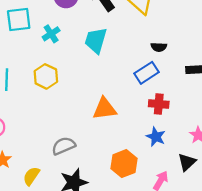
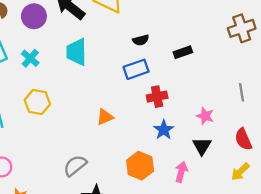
blue rectangle: (147, 73) -> (136, 69), turned 30
orange triangle: (105, 109) -> (105, 117), size x0.7
blue star: (156, 137) -> (164, 130), turned 30

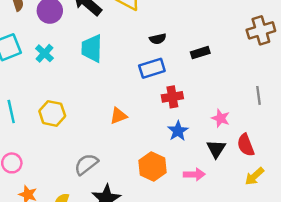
yellow hexagon: (37, 102) -> (52, 113), moved
red semicircle: (243, 139) -> (246, 145), moved
pink arrow: (181, 172) -> (194, 174), turned 72

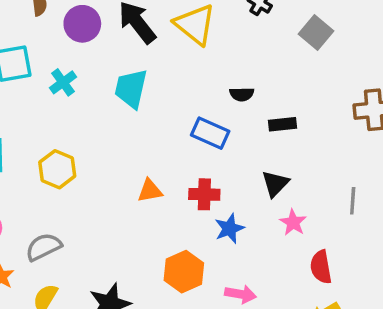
black semicircle: (158, 39) -> (242, 94), moved
blue rectangle: (152, 68) -> (210, 133), turned 30
red cross: (172, 97) -> (204, 194), moved
black triangle: (216, 149) -> (275, 184), moved
gray semicircle: (86, 164) -> (44, 247), moved

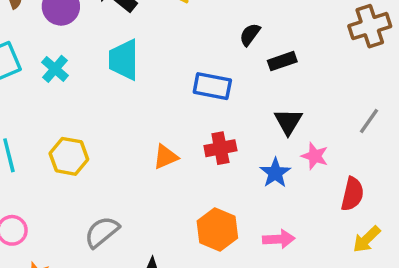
black semicircle: (242, 94) -> (250, 35), moved, turned 140
gray line: (353, 201) -> (369, 121), turned 44
blue star: (229, 228) -> (275, 173), moved
gray semicircle: (44, 247) -> (102, 232), moved
red semicircle: (321, 267) -> (352, 194), turned -144

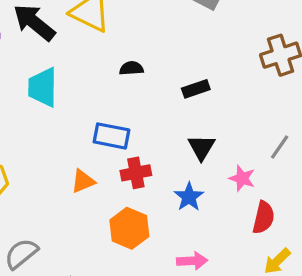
black semicircle: (250, 35) -> (131, 68), moved, turned 50
blue rectangle: (212, 86) -> (111, 136), moved
pink star: (315, 156) -> (242, 178), moved
orange hexagon: (217, 229) -> (129, 228), moved

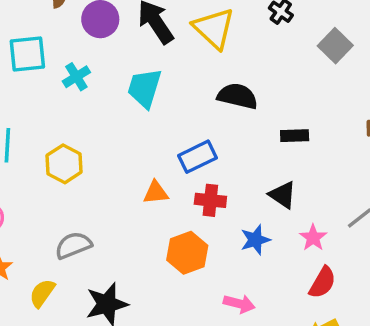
black semicircle: (131, 68) -> (237, 96), size x1.6
blue rectangle: (111, 136) -> (197, 157), turned -54
black triangle: (202, 147) -> (283, 195), turned -44

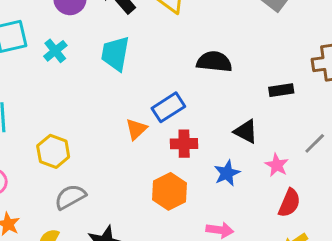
black semicircle: (237, 96) -> (214, 62), moved
black rectangle: (295, 136) -> (281, 90), moved
yellow hexagon: (64, 164) -> (53, 151), moved
orange triangle: (156, 193) -> (136, 129), moved, turned -30

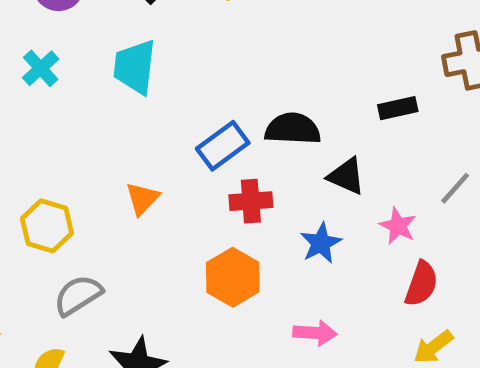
black semicircle: (214, 62) -> (293, 129), moved
orange triangle: (136, 129) -> (142, 198), moved

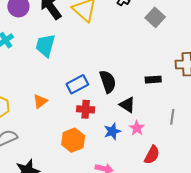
black semicircle: (293, 129) -> (108, 82), turned 60
gray line: (455, 188) -> (172, 117), turned -42
pink star: (398, 226) -> (137, 128), moved

